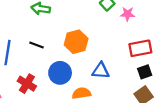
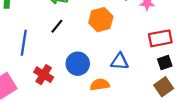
orange hexagon: (76, 42) -> (101, 20), moved
black line: (36, 45) -> (57, 26), moved, turned -72

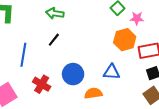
orange hexagon: (101, 20) -> (125, 40), moved

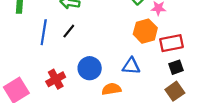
blue line: (23, 55) -> (44, 32), moved
red cross: (42, 84) -> (56, 79), turned 30

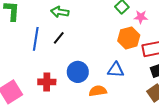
red cross: (56, 79) -> (47, 82), turned 30

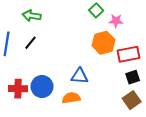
blue triangle: (116, 70) -> (79, 76), moved
blue circle: (78, 72) -> (42, 87), moved

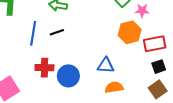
black line: (31, 43) -> (57, 32), turned 32
red cross: (18, 89) -> (44, 68), moved
orange semicircle: (71, 98) -> (114, 87), moved

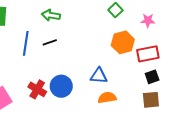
pink star: (142, 10) -> (148, 20), moved
red cross: (44, 68) -> (37, 89), moved, turned 30
brown square: (158, 89) -> (151, 100), turned 30

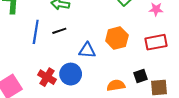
orange hexagon: (123, 42) -> (117, 38), moved
blue triangle: (99, 76) -> (87, 50), moved
black square: (152, 77) -> (141, 76), moved

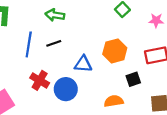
black square: (141, 76) -> (133, 79), moved
red cross: (47, 77) -> (40, 80), moved

